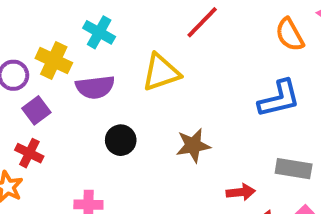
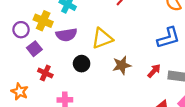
yellow triangle: (161, 72) -> (102, 38), moved
red cross: (29, 153) -> (45, 73), moved
red arrow: (241, 192) -> (154, 71), moved, turned -40

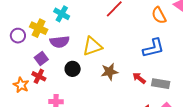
purple square: (34, 49) -> (41, 58), moved
red arrow: (154, 71) -> (139, 78), turned -96
orange star: (20, 92) -> (21, 85), moved

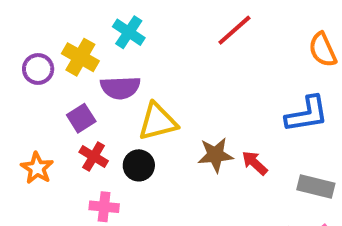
yellow triangle: (92, 46) -> (158, 122), moved
black circle: (73, 69) -> (139, 165), moved
red cross: (39, 76) -> (94, 157), moved
red arrow: (139, 78) -> (255, 163), moved

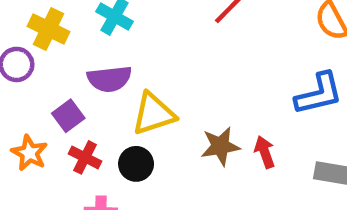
yellow cross: (80, 57) -> (49, 29), moved
red arrow: (255, 163) -> (265, 152), turned 32
orange star: (37, 168) -> (29, 153), moved

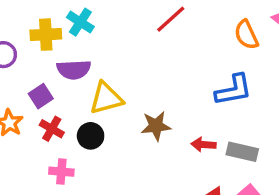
yellow cross: (49, 29) -> (46, 35), moved, turned -32
red arrow: (265, 152) -> (203, 145), moved, turned -70

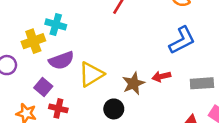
black circle: (91, 136) -> (114, 109), moved
red arrow: (203, 145) -> (161, 76), moved

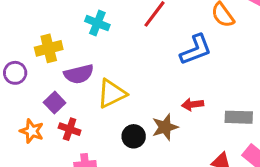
cyan cross: (56, 24) -> (97, 23), moved
blue L-shape: (182, 40) -> (196, 50), moved
brown star: (134, 83) -> (165, 127), moved

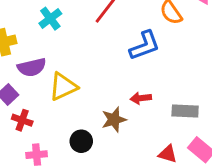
cyan cross: (97, 23) -> (50, 19), turned 30
black circle: (134, 136) -> (81, 141), moved

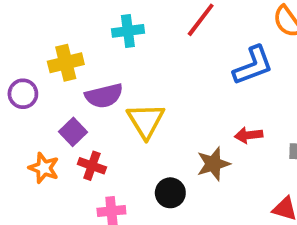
cyan cross: (50, 19) -> (128, 31), turned 30
yellow triangle: (63, 87) -> (146, 121), turned -36

